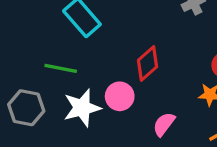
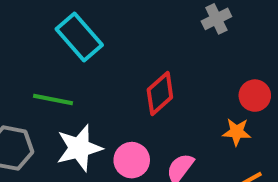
pink circle: (120, 96) -> (132, 160), moved

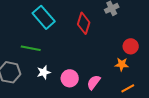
red diamond: (160, 94) -> (84, 23), moved, turned -30
white star: (79, 148) -> (44, 72), size x0.6

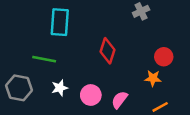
cyan rectangle: (44, 17) -> (60, 22), turned 45
red diamond: (84, 23) -> (108, 51), moved

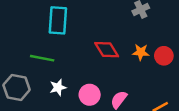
red diamond: (108, 51) -> (107, 50), turned -50
orange star: (153, 78) -> (141, 52), moved

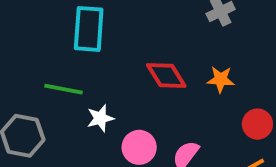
red circle: (164, 56) -> (257, 124), moved
white star: (58, 87) -> (100, 118), moved

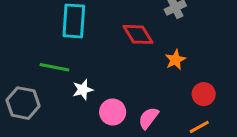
red diamond: (166, 76) -> (138, 34), moved
orange star: (221, 79) -> (175, 60), turned -30

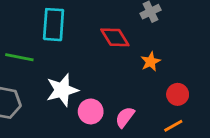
green line: (54, 67) -> (19, 57), moved
white star: (83, 90) -> (62, 90), size x1.6

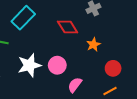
cyan rectangle: (54, 25) -> (23, 18), turned 40
pink circle: (91, 111) -> (57, 65), moved

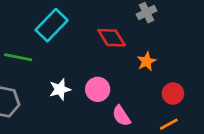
white star: (29, 65) -> (60, 89), size x0.7
pink semicircle: (75, 85) -> (121, 116), turned -70

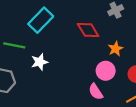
white star: (60, 89) -> (40, 62), moved
pink circle: (98, 89) -> (106, 71), moved

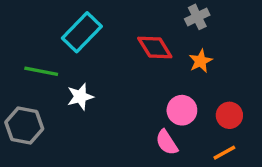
orange star: (116, 49) -> (201, 61), moved

